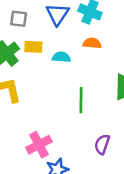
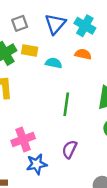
gray square: (19, 19) -> (20, 23), turned -35
purple semicircle: (102, 144) -> (69, 149), moved

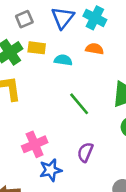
green line: (66, 104) -> (79, 104), turned -45

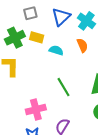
orange semicircle: (95, 49) -> (82, 45), turned 48
pink cross: (35, 144) -> (36, 110), moved

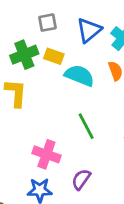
cyan semicircle: (56, 50) -> (79, 76), size x1.5
pink cross: (36, 110) -> (46, 154), turned 30

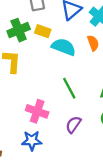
purple semicircle: (81, 179) -> (73, 125), moved

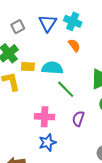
yellow rectangle: (43, 31) -> (28, 67), moved
cyan semicircle: (64, 47) -> (52, 68), moved

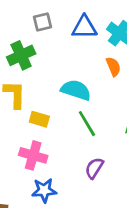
blue triangle: (48, 23) -> (84, 27), turned 42
yellow rectangle: (28, 67) -> (39, 119), moved
pink cross: (45, 117) -> (33, 155), moved

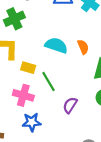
orange semicircle: (113, 67) -> (83, 47), moved
green line: (87, 124) -> (48, 82), moved

